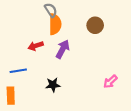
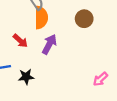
red arrow: (36, 46) -> (20, 41), turned -120
black star: (53, 85) -> (26, 77), moved

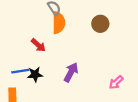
purple arrow: (49, 44) -> (71, 72), moved
black star: (26, 77) -> (35, 74), moved

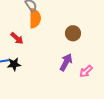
brown circle: (100, 24) -> (73, 33), moved
purple arrow: (71, 72) -> (66, 62), moved

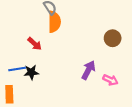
brown circle: (73, 33) -> (113, 38), moved
pink arrow: (86, 71) -> (110, 80), turned -112

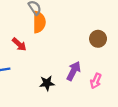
black star: (31, 72) -> (47, 83), moved
pink arrow: (110, 80) -> (96, 81), turned 88

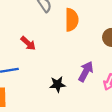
orange semicircle: (39, 22) -> (72, 20), moved

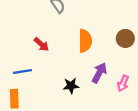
orange semicircle: (72, 20) -> (85, 41), moved

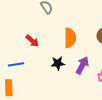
black star: (71, 86) -> (58, 63), moved

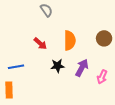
red arrow: (32, 41) -> (40, 43), moved

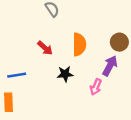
purple arrow: (82, 68) -> (110, 66), moved
pink arrow: (102, 77) -> (96, 87), moved

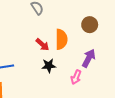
brown circle: (119, 42) -> (90, 25), moved
red arrow: (45, 48) -> (42, 45), moved

